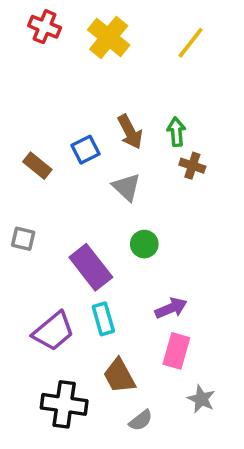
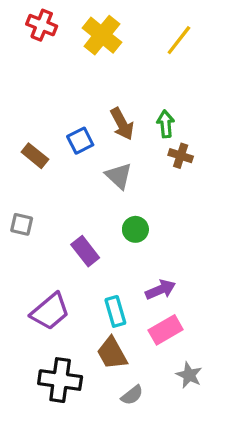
purple rectangle: (91, 267) -> (85, 251), size x0.7
cyan rectangle: (103, 319) -> (115, 311), moved
pink rectangle: (176, 351) -> (166, 330), turned 44

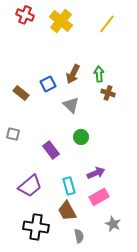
brown arrow: (122, 124) -> (73, 74), turned 54
gray semicircle: (132, 395) -> (79, 236), turned -64

